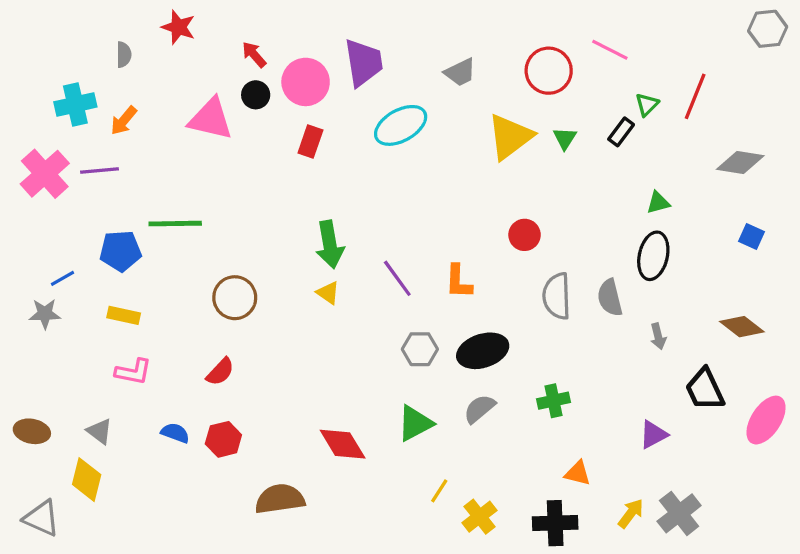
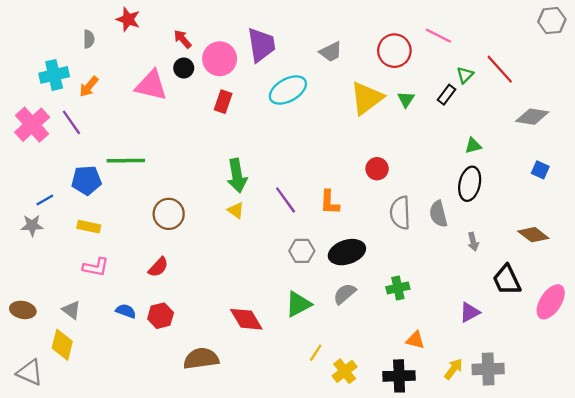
red line: (695, 96) -> (500, 69), turned -64
purple line: (100, 170) -> (71, 122), turned 60
gray cross: (679, 513) -> (488, 369), turned 36

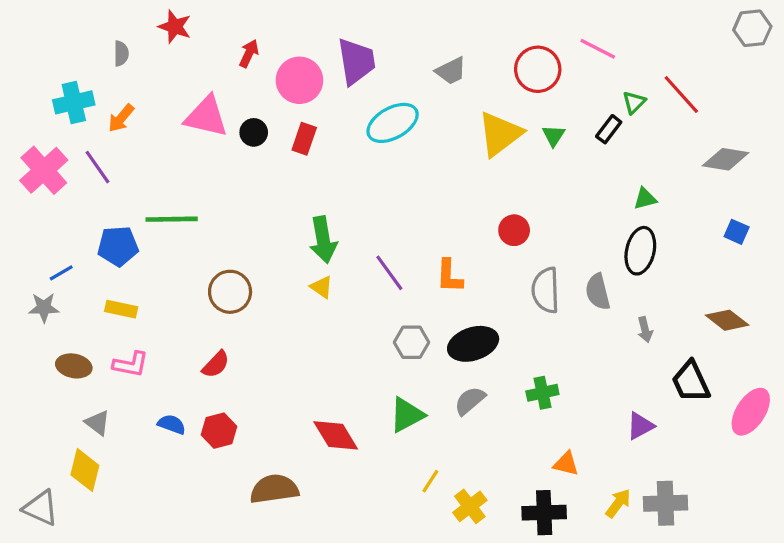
red arrow: (183, 39) -> (249, 53), turned 66
black circle: (184, 68) -> (254, 132), moved
brown ellipse: (23, 310) -> (74, 366), moved

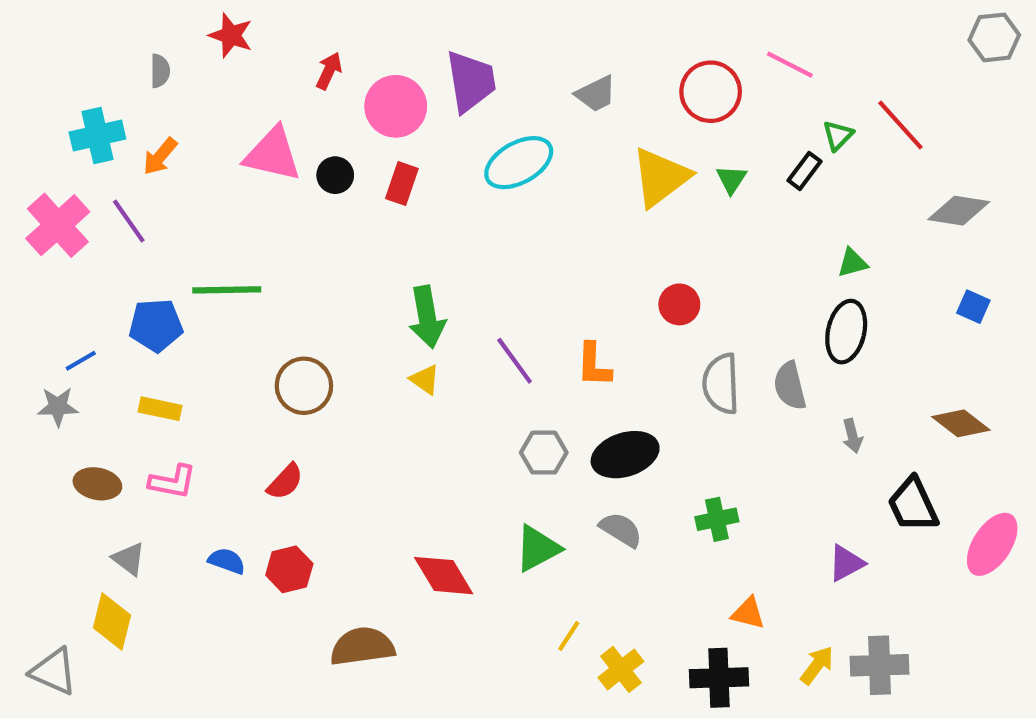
gray semicircle: (470, 401) -> (621, 530), turned 72

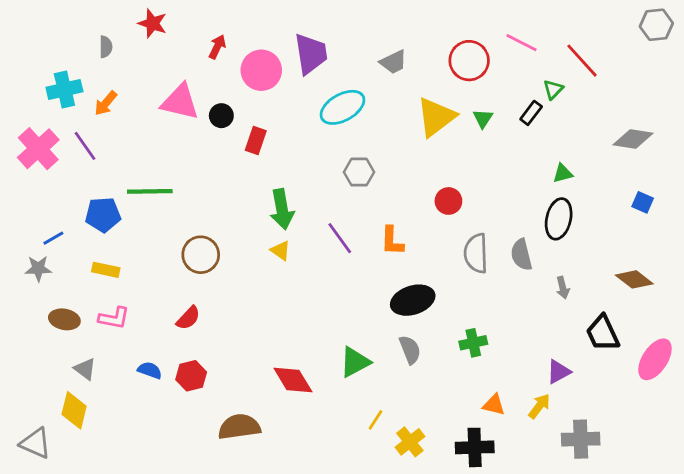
red line: (900, 125) -> (582, 61), moved
red rectangle: (402, 183) -> (256, 140), moved
gray hexagon: (544, 453) -> (359, 172), moved
gray semicircle: (621, 530) -> (410, 350), turned 36
yellow arrow: (817, 665) -> (539, 406), moved

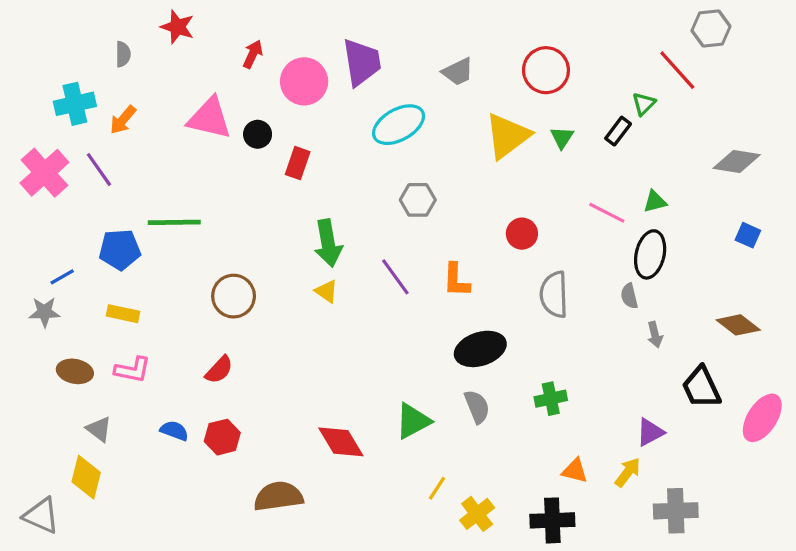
gray hexagon: (656, 25) -> (711, 29), moved
pink line: (521, 43) -> (607, 213), moved
gray semicircle: (521, 255) -> (629, 296), moved, size x0.7

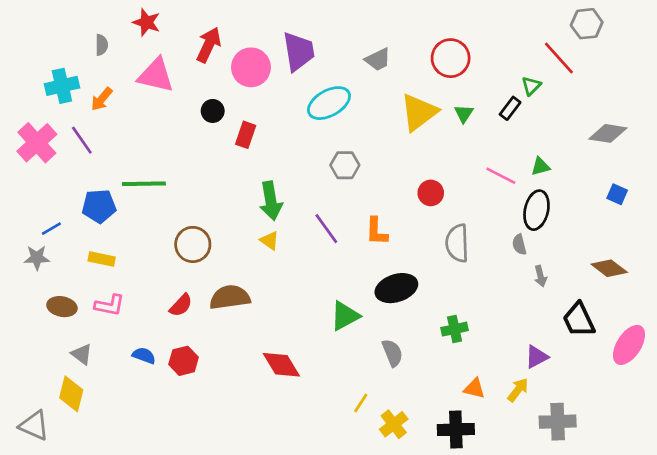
red arrow: (253, 54) -> (209, 45), size x1.5
pink triangle: (210, 118) -> (156, 75), moved
gray semicircle: (477, 407) -> (392, 353), moved
green triangle: (413, 421) -> (345, 316), moved
brown semicircle: (278, 496) -> (230, 297), moved

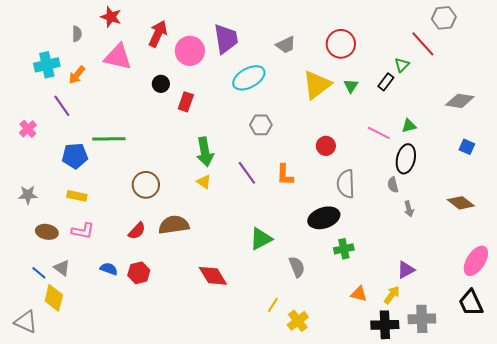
pink cross: (37, 143) -> (28, 129), moved, size x0.6
blue line: (51, 229) -> (39, 273), moved, turned 70
black ellipse: (396, 288) -> (324, 218), moved
black trapezoid: (579, 320) -> (471, 303), moved
black cross: (456, 430) -> (385, 325), moved

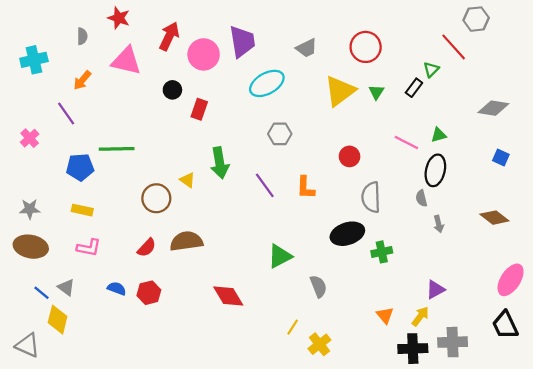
cyan cross: (47, 65) -> (34, 60), moved
yellow triangle: (204, 182) -> (187, 180), moved
brown ellipse: (47, 232) -> (31, 247), moved, size x1.4
green cross: (344, 249) -> (382, 252), moved
orange triangle: (359, 294) -> (385, 315), turned 36

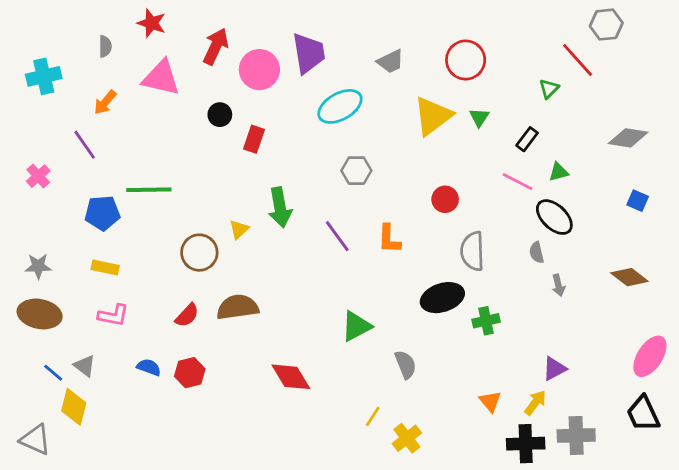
black rectangle: (414, 88) -> (527, 139), moved
black ellipse: (435, 170) -> (554, 217), turned -60
yellow triangle: (187, 180) -> (239, 229), turned 42

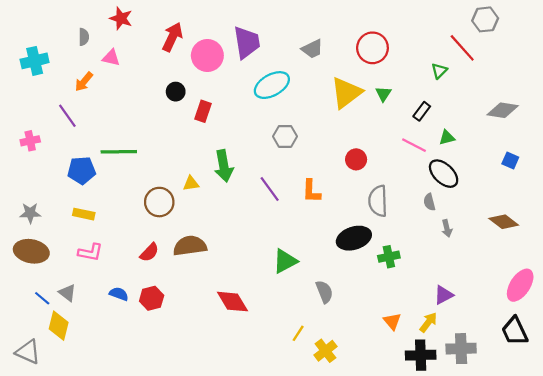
pink triangle: (161, 78) -> (111, 58), moved, size x0.6
pink cross: (38, 176) -> (30, 141), turned 30
yellow triangle: (239, 229) -> (191, 183), turned 35

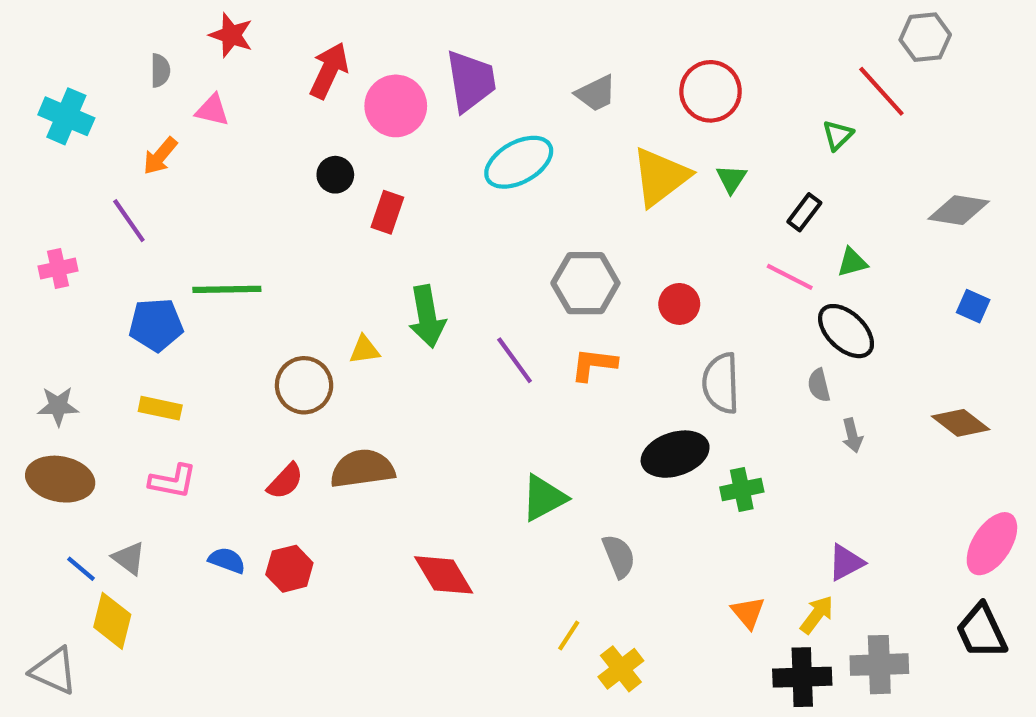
cyan cross: (35, 61) -> (66, 116), turned 36
gray hexagon: (285, 136) -> (585, 283), moved, size x1.4
orange L-shape: (311, 191) -> (594, 364), turned 95

